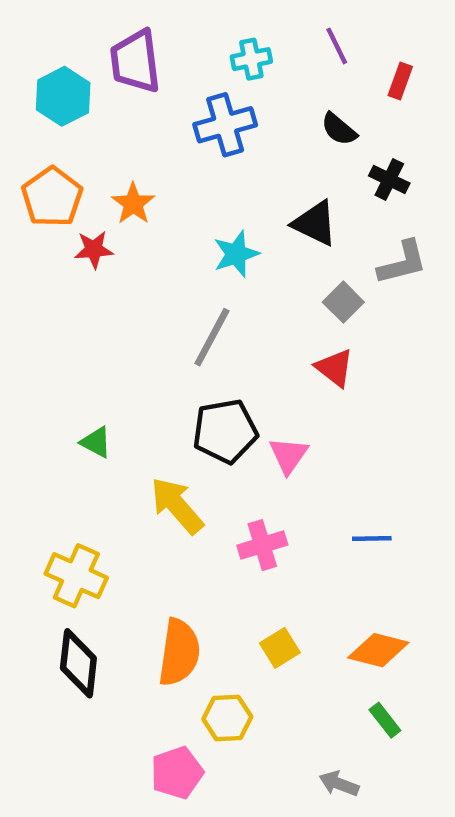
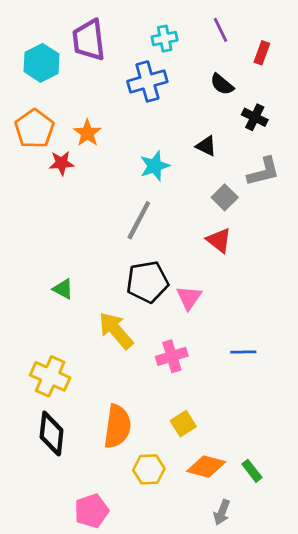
black triangle: (315, 223) -> (206, 146), size x0.7
orange diamond: (378, 650) -> (206, 467), moved
pink pentagon: (177, 773) -> (92, 511), moved
gray arrow: (339, 784) -> (222, 512), turned -90

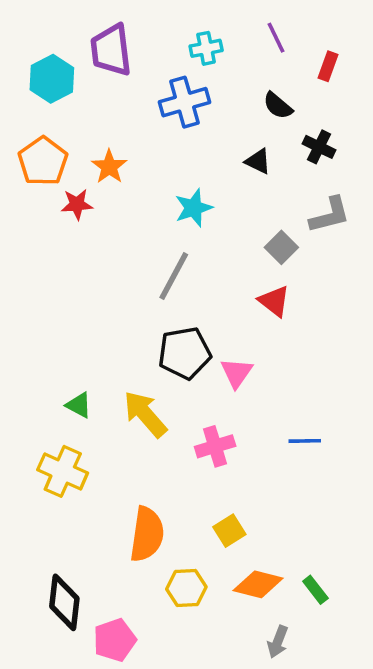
black triangle: (206, 146) -> (258, 161), moved
green triangle: (63, 289) -> (79, 405), moved
black diamond: (52, 434) -> (64, 602), moved

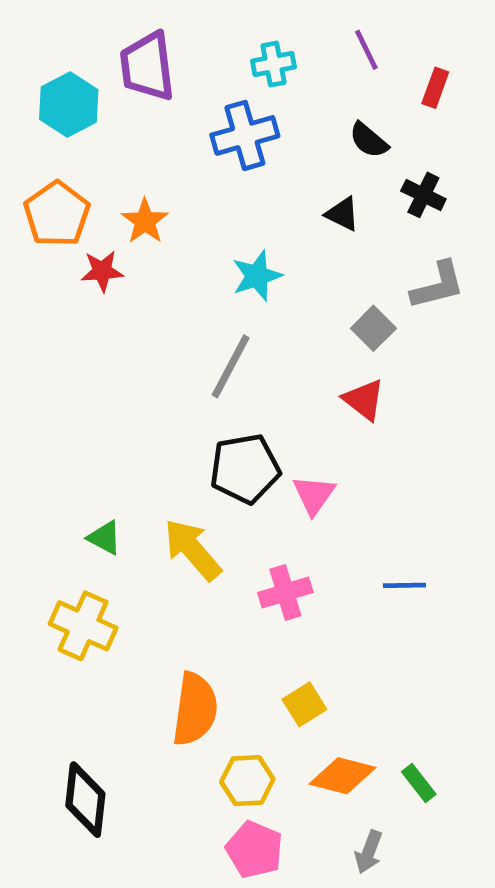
pink pentagon: (115, 640) -> (254, 850), moved, turned -30

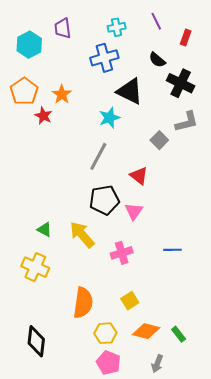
purple trapezoid: (147, 66) -> (63, 28), size x0.7
black cross: (423, 195) -> (181, 83), size x1.5
black triangle: (343, 214) -> (130, 91), moved, size x1.8
red star: (102, 271) -> (43, 116), turned 30
red triangle: (364, 400) -> (139, 176), moved

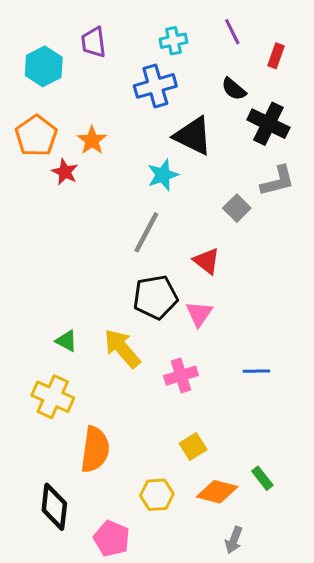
orange semicircle: (83, 303) -> (95, 450), moved
green rectangle: (179, 334) -> (262, 478), moved
pink pentagon: (108, 363) -> (112, 539), moved

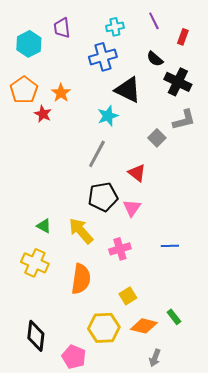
orange semicircle: (95, 450) -> (81, 279), moved
yellow hexagon: (157, 495) -> (104, 328), size x1.4

